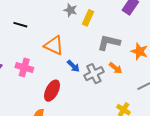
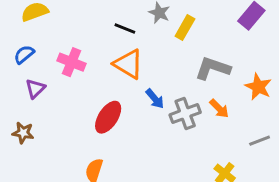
black line: (20, 25) -> (125, 29), moved
pink cross: (24, 67) -> (72, 62), moved
red ellipse: (52, 91) -> (108, 117), moved

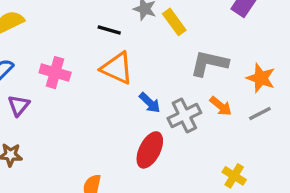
yellow rectangle: (185, 27) -> (174, 22), turned -60
red ellipse: (108, 117) -> (150, 150), moved
gray line: (260, 141) -> (260, 113), moved

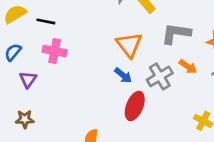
black line: (109, 30) -> (46, 21), moved
orange triangle: (117, 68) -> (129, 45), moved, turned 32
blue arrow: (150, 103) -> (123, 75), moved

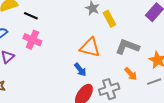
orange triangle: (129, 45) -> (90, 47), turned -50
gray cross: (160, 76) -> (109, 89), moved

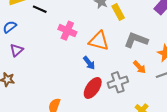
pink cross: (32, 40) -> (67, 31), moved

